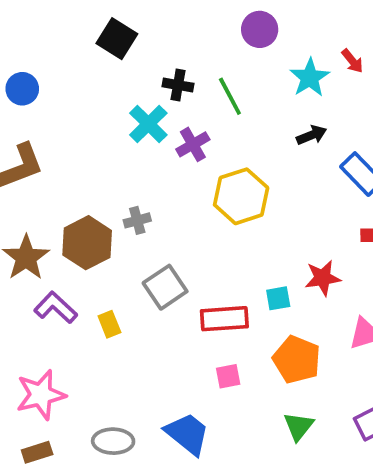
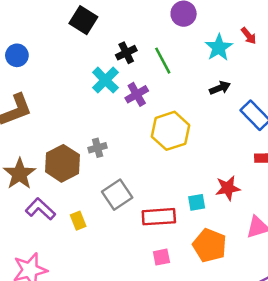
black cross: (178, 85) -> (126, 53), turned -36

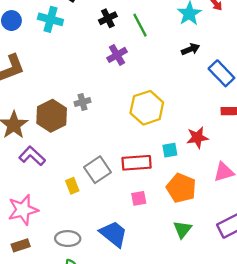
cyan cross: (105, 80) -> (50, 19), moved, turned -30
yellow hexagon: (170, 131) -> (147, 108), moved
gray square: (117, 195) -> (98, 170), moved
yellow rectangle: (78, 221) -> (72, 186), moved

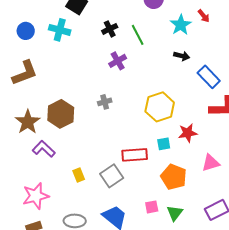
black arrow: (190, 49) -> (182, 56), turned 35
gray cross: (83, 102) -> (105, 102), moved
yellow hexagon: (147, 108) -> (160, 107), moved
gray square: (98, 170) -> (112, 176), moved
pink square: (139, 198) -> (152, 207), moved

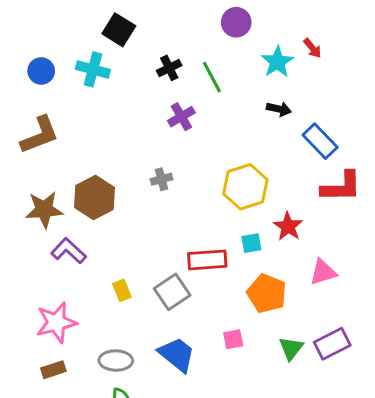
brown star: (28, 122) -> (44, 210), turned 30
red star: (188, 133) -> (288, 226), turned -30
green triangle: (175, 213) -> (291, 348), moved

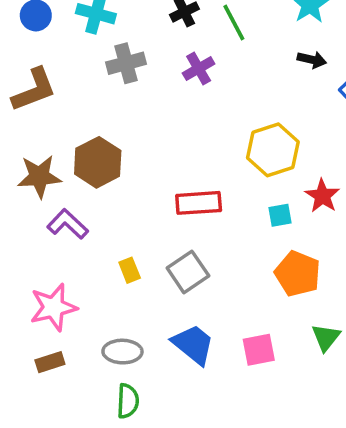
gray cross: (162, 179) -> (126, 63), moved, size x1.5
red rectangle: (207, 260) -> (199, 203), moved
pink square: (233, 339) -> (259, 350), moved, size x1.4

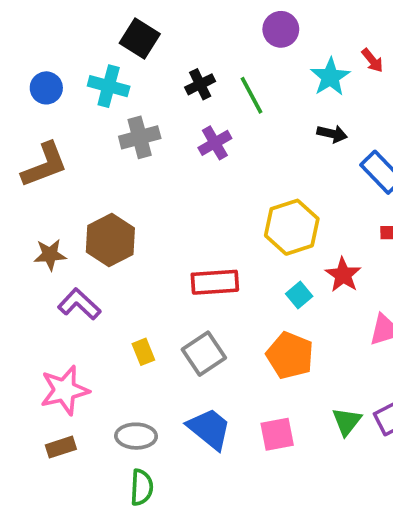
brown star: (39, 176) -> (50, 255), size x0.7
cyan square: (280, 215) -> (299, 295), turned -30
orange pentagon: (298, 274) -> (290, 355), moved

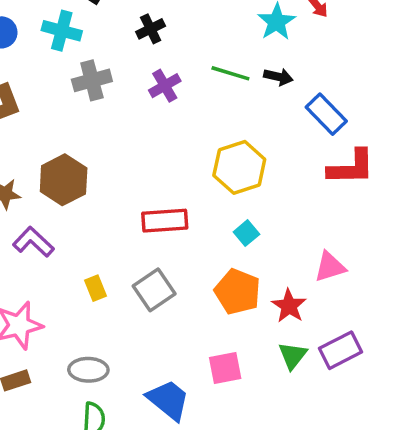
green line: (251, 95) -> (230, 73), moved, turned -45
red star: (343, 275) -> (289, 306), moved
blue trapezoid: (209, 429) -> (168, 400), moved

